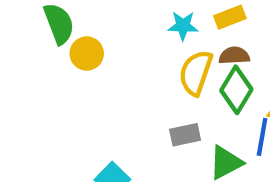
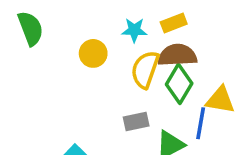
yellow circle: (87, 54) -> (93, 53), moved
brown semicircle: (234, 56) -> (177, 55), size x1.5

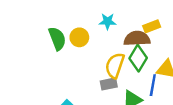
yellow rectangle: (174, 23) -> (152, 26), moved
green semicircle: (30, 28) -> (57, 39), moved
yellow semicircle: (145, 70) -> (115, 66), moved

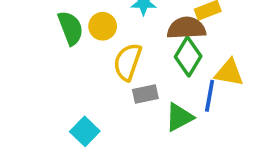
yellow semicircle: (115, 66) -> (128, 62), moved

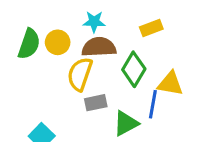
green semicircle: (71, 28) -> (29, 44), turned 40
brown semicircle: (186, 28) -> (99, 47), moved

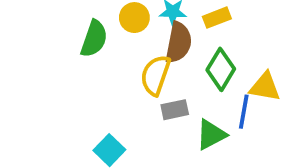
yellow rectangle: (151, 28) -> (217, 18), moved
yellow circle: (58, 42) -> (134, 18), moved
brown semicircle: (99, 47) -> (179, 43), turned 104

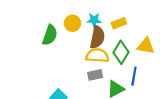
yellow semicircle: (155, 75) -> (97, 56), moved, turned 75
yellow triangle: (265, 87) -> (146, 46), moved

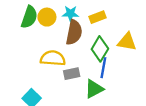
green semicircle: (50, 35) -> (29, 17), moved
yellow semicircle: (97, 56) -> (53, 58), moved
blue line: (134, 76) -> (103, 68), moved

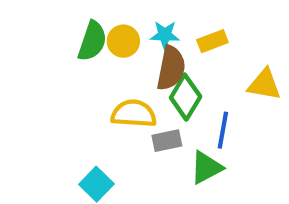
green diamond: (100, 49) -> (186, 97), moved

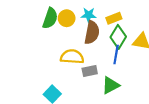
green diamond: (186, 97) -> (118, 37), moved
blue line: (223, 130) -> (116, 55), moved

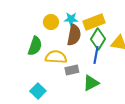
green semicircle: (50, 18) -> (35, 46), moved
yellow rectangle: (114, 18) -> (94, 22), size x1.5

